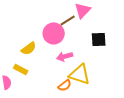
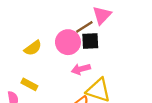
black square: (99, 39) -> (90, 41), moved
yellow semicircle: (29, 48) -> (33, 48), moved

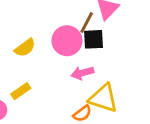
brown line: (84, 27) -> (87, 23), turned -30
yellow rectangle: (29, 84) -> (21, 91), turned -63

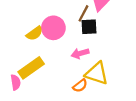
pink circle: (67, 41) -> (53, 28), moved
yellow rectangle: (21, 91) -> (31, 68), size x1.6

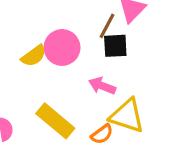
pink arrow: (80, 53) -> (102, 86), turned 36
yellow rectangle: (31, 68) -> (55, 121), moved, turned 75

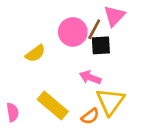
pink circle: (62, 48) -> (73, 32), moved
yellow triangle: (127, 116) -> (110, 102), turned 48

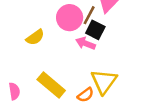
black square: (101, 45) -> (95, 30), turned 30
pink arrow: (90, 77) -> (85, 43), moved

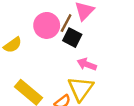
pink arrow: (85, 43) -> (87, 64), moved

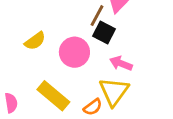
pink circle: (47, 25) -> (74, 52), moved

